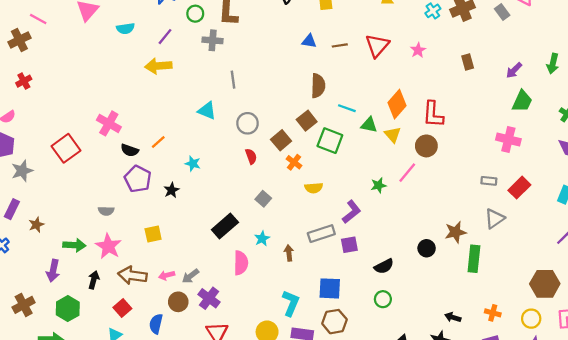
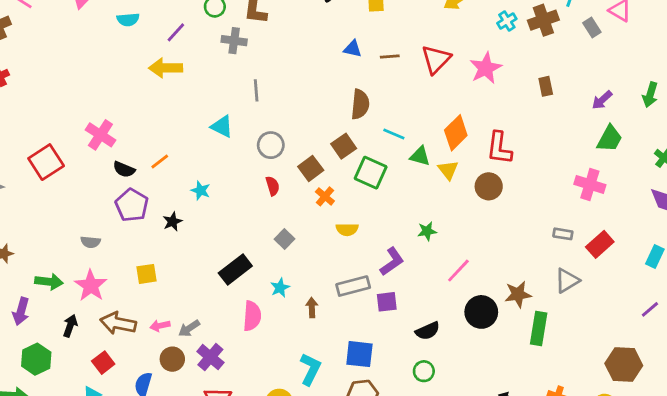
pink star: (418, 50) -> (486, 68), size x1.6
pink line: (407, 173) -> (458, 271), moved
black circle: (427, 248) -> (481, 312), size x1.5

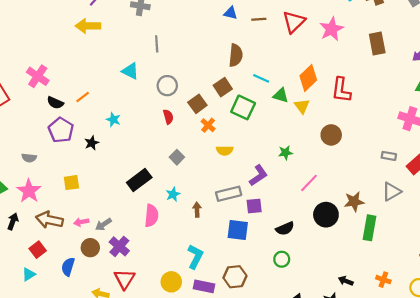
brown rectangle: (546, 86) -> (377, 43), size x1.5
brown circle: (489, 186) -> (331, 135), moved
blue square: (359, 354) -> (238, 230), moved

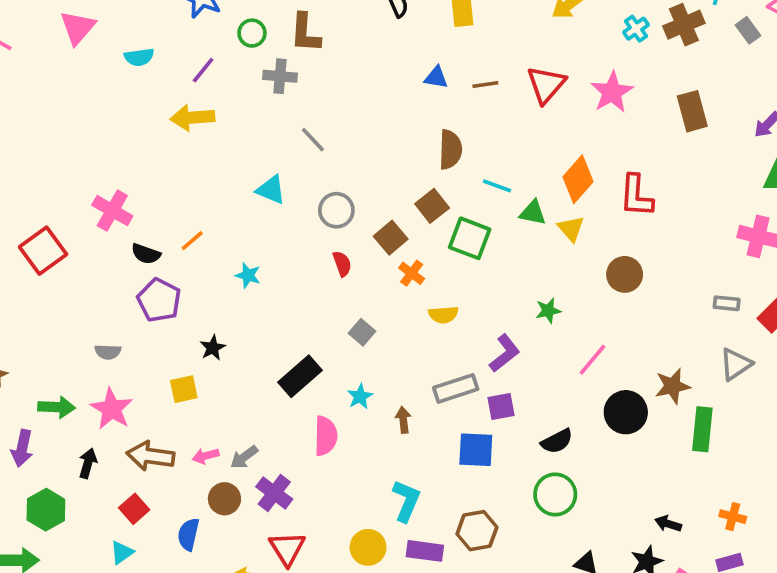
gray line: (157, 44) -> (313, 140), turned -35
black star: (92, 143) -> (213, 348), moved
green circle: (282, 259) -> (555, 494), size x1.5

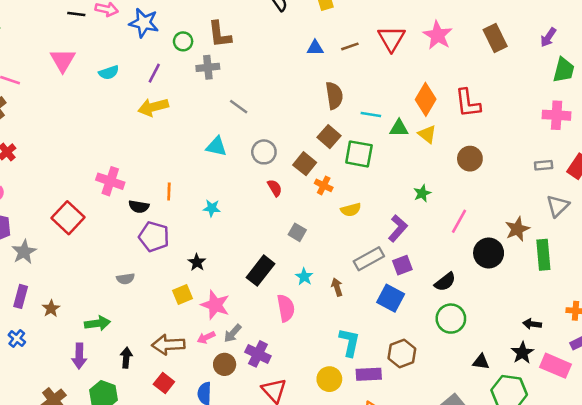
orange line: (192, 241) -> (169, 191), turned -36
pink star: (112, 409) -> (215, 305), moved
blue square: (476, 450) -> (391, 298), turned 36

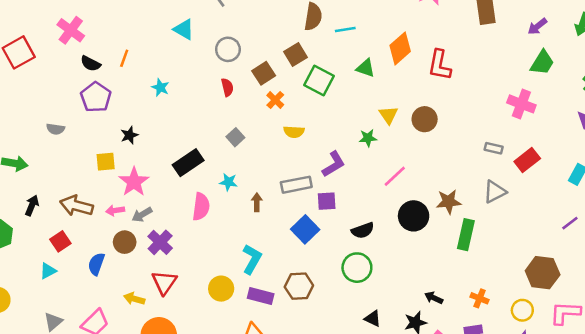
cyan line: (371, 114) -> (345, 29), moved, turned -36
yellow triangle: (427, 134) -> (388, 115), moved
cyan star: (304, 277) -> (228, 182), turned 30

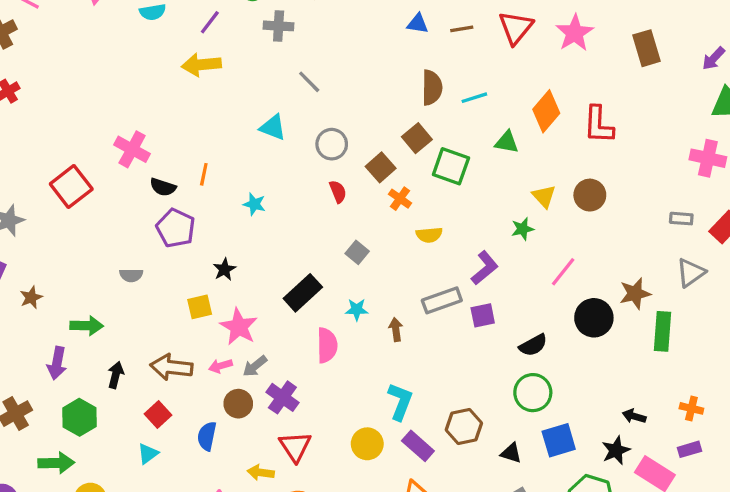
blue square: (305, 229) -> (559, 440), moved, turned 36
purple rectangle: (261, 296) -> (418, 446), turned 35
black triangle: (373, 319) -> (511, 453), moved

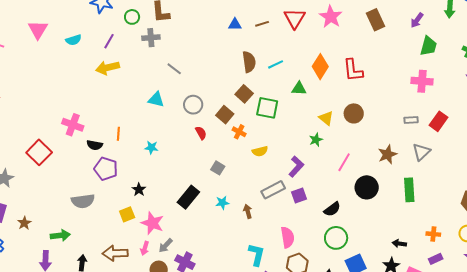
gray semicircle: (131, 275) -> (83, 201), size x1.6
brown star: (635, 294) -> (387, 154), moved
pink semicircle: (327, 345) -> (288, 237), moved
pink arrow: (221, 366) -> (145, 248), turned -48

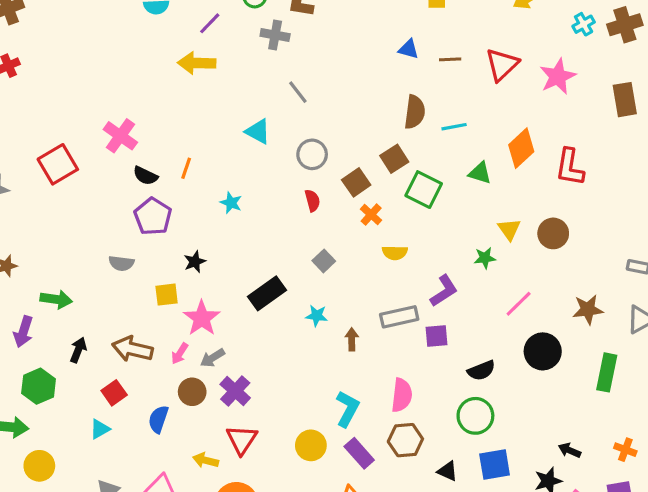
gray semicircle: (83, 201) -> (121, 263), moved, size x0.7

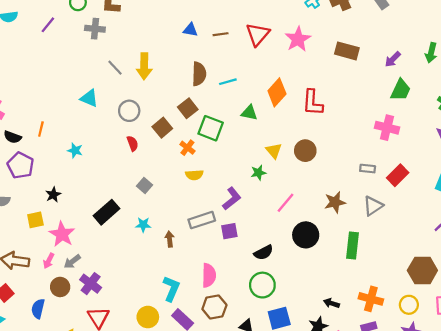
yellow arrow: (197, 63) -> (144, 66), moved, turned -85
brown rectangle: (625, 100) -> (347, 51), turned -60
orange cross: (371, 215) -> (187, 148), moved
orange cross: (625, 450) -> (371, 299), size x1.5

